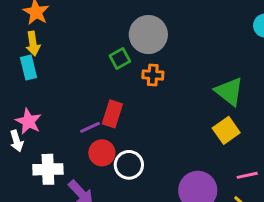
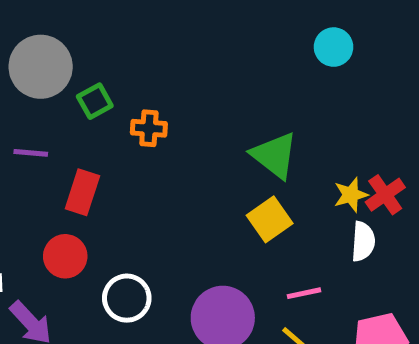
gray circle: (148, 35) -> (41, 67), moved
purple line: (90, 127) -> (31, 153), moved, turned 30
white circle: (129, 165) -> (127, 298), moved

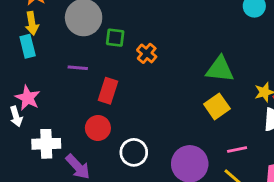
green square: (95, 101) -> (115, 38), turned 36
orange cross: (149, 128) -> (147, 53), turned 36
green triangle: (274, 155) -> (220, 69), turned -32

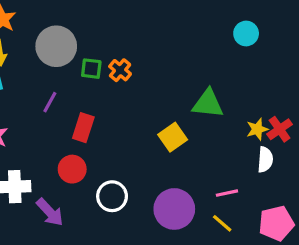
orange cross: (147, 53) -> (120, 70), moved
purple line: (78, 68) -> (50, 102), turned -66
yellow square: (217, 106) -> (173, 137), moved

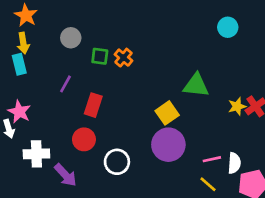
gray circle: (56, 46) -> (71, 38), size x0.6
white semicircle: (265, 160) -> (234, 163), moved
purple circle: (174, 209) -> (168, 145), moved

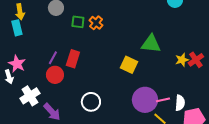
purple line: (65, 84) -> (53, 58), moved
yellow square: (167, 113) -> (129, 65), turned -30
red circle: (84, 139) -> (55, 75), moved
purple circle: (168, 145) -> (145, 100), moved
white cross: (36, 154) -> (30, 96), turned -30

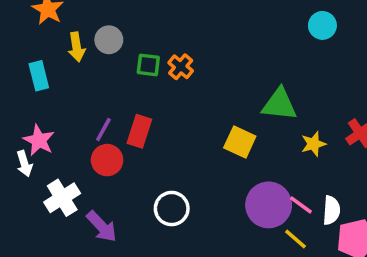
yellow arrow: (20, 12) -> (77, 47), moved
yellow star: (182, 60) -> (313, 144), moved
pink line: (163, 100) -> (301, 205), turned 48

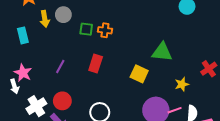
orange cross: (181, 67) -> (105, 30), turned -32
red rectangle: (139, 131) -> (96, 63), moved
yellow star: (313, 144) -> (182, 84), moved
red circle: (107, 160) -> (62, 101), moved
pink line: (301, 205) -> (175, 110), turned -56

